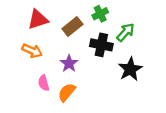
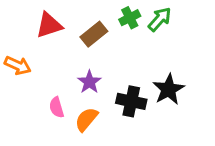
green arrow: (126, 32) -> (160, 19), moved
black cross: (101, 45) -> (131, 101), moved
orange arrow: (32, 51) -> (18, 65), moved

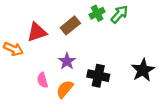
red triangle: (49, 25) -> (37, 32), moved
black star: (169, 89) -> (143, 70), moved

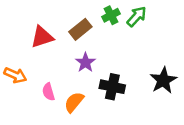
orange arrow: (13, 49) -> (15, 75), moved
purple star: (67, 61) -> (85, 62), moved

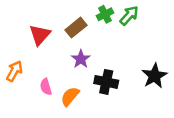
red triangle: (42, 37) -> (40, 35), turned -30
orange arrow: (15, 75) -> (14, 71), turned -85

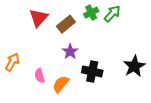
red triangle: (40, 35) -> (39, 18), moved

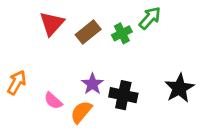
green cross: (91, 13) -> (122, 33), moved
purple star: (70, 51) -> (92, 84), moved
pink semicircle: (40, 76) -> (53, 101), turned -32

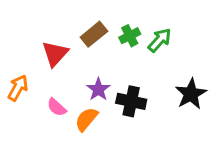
green arrow: (150, 18) -> (160, 40), moved
red triangle: (52, 24) -> (55, 54), moved

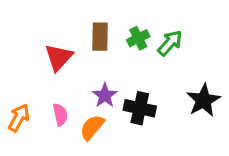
brown rectangle: (94, 34) -> (100, 37), turned -50
orange arrow: (18, 88) -> (19, 118), moved
pink semicircle: (57, 107) -> (60, 115), turned -144

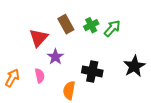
brown rectangle: (100, 37) -> (66, 24), turned -30
purple star: (105, 95) -> (55, 57), moved
orange semicircle: (92, 127) -> (69, 90), moved, turned -30

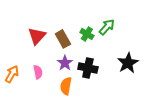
brown rectangle: (66, 24) -> (63, 39), moved
green cross: (91, 25) -> (87, 34), moved, turned -32
purple star: (55, 57) -> (65, 63), moved

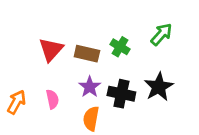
green arrow: (107, 27) -> (161, 34), moved
brown rectangle: (63, 39) -> (87, 54), turned -48
black star: (128, 63) -> (159, 87), moved

